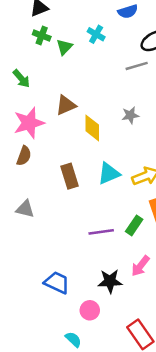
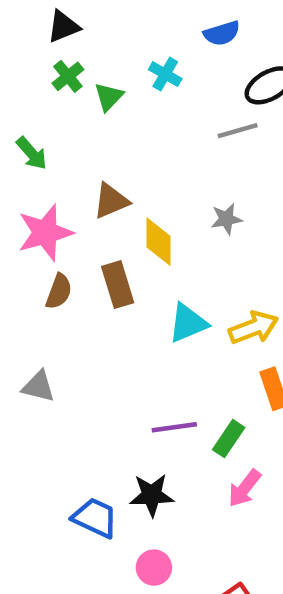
green cross: (42, 36) -> (68, 76), turned 30
brown semicircle: (24, 156) -> (59, 291), moved
brown rectangle: (70, 176) -> (118, 285), moved
green rectangle: (134, 225) -> (229, 439), moved
black star: (110, 281) -> (152, 495), moved

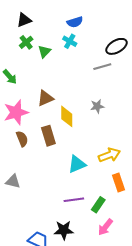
blue semicircle: (222, 33) -> (75, 22), moved
brown semicircle: (59, 291) -> (22, 139), turned -42
cyan triangle: (188, 323) -> (77, 164), moved

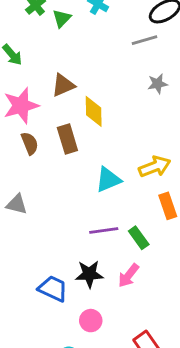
gray star: (97, 106) -> (158, 84), moved
green rectangle: (98, 205) -> (139, 238), turned -70
pink arrow: (105, 227) -> (128, 276), moved

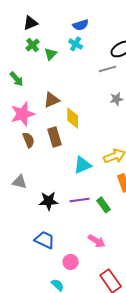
black star: (89, 274) -> (49, 201), moved
pink arrow: (128, 276) -> (97, 241), moved, turned -96

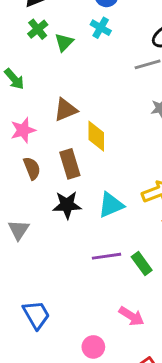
pink star: (23, 114) -> (23, 130), size x0.7
gray triangle: (20, 182) -> (19, 230), turned 49
black star: (49, 201) -> (67, 205), moved
blue trapezoid: (45, 240) -> (36, 315), moved, turned 35

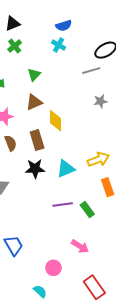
green triangle: (64, 42) -> (34, 75), moved

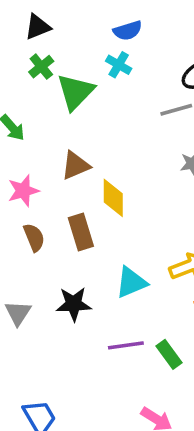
green triangle: (34, 75) -> (75, 92), moved, size x1.6
black star: (35, 169) -> (74, 304), moved

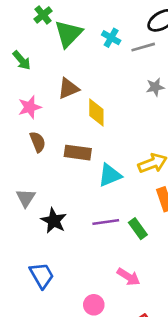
cyan cross: (119, 65) -> (111, 38), moved
brown rectangle: (81, 232) -> (78, 153), moved, turned -65
black star: (74, 304) -> (54, 221), moved, turned 30

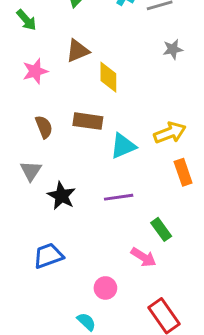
brown semicircle: (38, 142) -> (44, 127), moved
green rectangle: (138, 229) -> (161, 229), moved
blue trapezoid: (42, 275) -> (48, 256), turned -80

